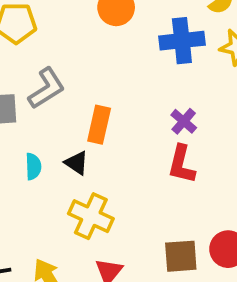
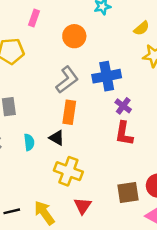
blue cross: (182, 41) -> (107, 76), moved
gray L-shape: (47, 88) -> (67, 80), moved

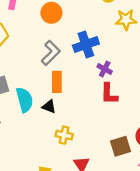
cyan semicircle: (29, 142) -> (25, 100), moved, size x1.6
yellow cross: (68, 171) -> (64, 135), size x0.7

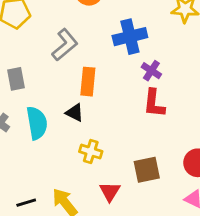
gray L-shape: (51, 53) -> (65, 45), moved
cyan semicircle: (25, 100) -> (37, 123), moved
brown square: (121, 146) -> (147, 170), moved

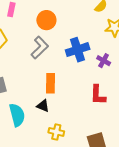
gray L-shape: (65, 45) -> (40, 48), moved
purple cross: (151, 71) -> (104, 61), moved

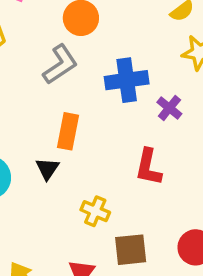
black triangle: (43, 106) -> (47, 169), turned 32
yellow cross: (56, 132) -> (95, 211), moved

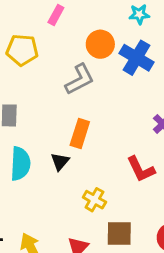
blue cross: (127, 80) -> (136, 58), moved, turned 32
red L-shape: (148, 167) -> (141, 169), turned -44

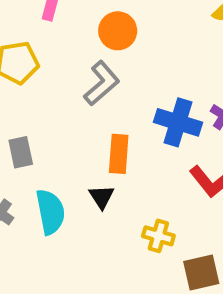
blue cross: (136, 58) -> (178, 122), moved

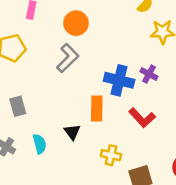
orange rectangle: (119, 154) -> (97, 109), moved
cyan semicircle: (50, 212) -> (40, 144), size x0.7

